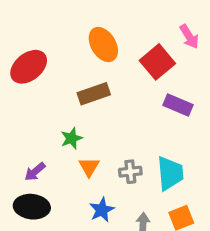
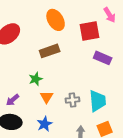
red square: (157, 62) -> (90, 31), turned 30
blue star: (102, 210) -> (45, 124), moved

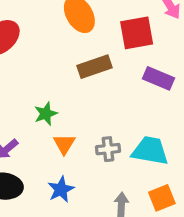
brown rectangle: (50, 51) -> (95, 67), moved
cyan trapezoid: (98, 101) -> (150, 151), turned -75

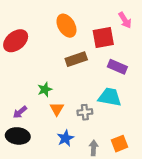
cyan trapezoid: (150, 151) -> (110, 97), moved
blue star: (61, 189) -> (65, 138), moved

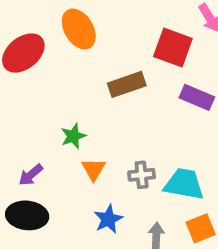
orange ellipse: (66, 26) -> (79, 29), moved
red square: (103, 38) -> (173, 47), turned 30
cyan trapezoid: (110, 97) -> (184, 184), moved

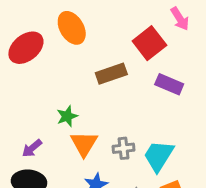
red square: (173, 47) -> (149, 43), turned 32
orange triangle: (94, 169) -> (84, 144), size x1.4
cyan trapezoid: (184, 184) -> (159, 156), turned -68

